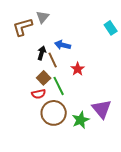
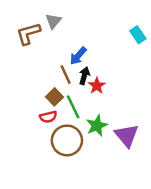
blue arrow: (63, 45) -> (78, 56), turned -63
black arrow: (42, 53) -> (84, 76), moved
green star: (81, 120) -> (97, 126), moved

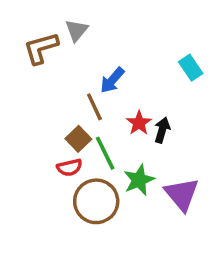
cyan rectangle: (138, 35) -> (191, 68), moved
black arrow: (84, 76) -> (162, 130), moved

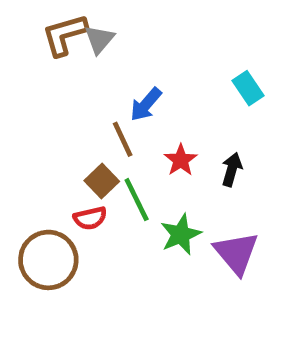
brown L-shape: (41, 48) -> (65, 35), moved
black arrow: (162, 130) -> (232, 169), moved
brown circle: (96, 201) -> (48, 260), moved

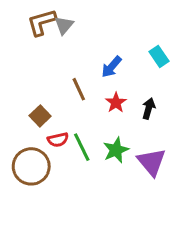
blue arrow: (146, 104) -> (111, 67), moved
brown square: (102, 181) -> (40, 116), moved
green line: (137, 200) -> (82, 147), moved

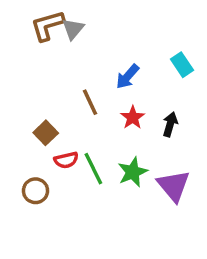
brown circle: (31, 166) -> (35, 191), size x0.6

